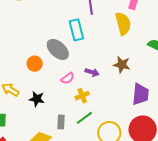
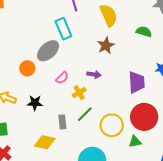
gray ellipse: (58, 49) -> (48, 51), turned -75
brown star: (122, 65) -> (106, 45), moved, turned -30
purple arrow: (92, 72) -> (94, 74), moved

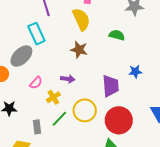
brown star: (106, 45) -> (79, 50), turned -30
yellow circle: (112, 125) -> (85, 110), moved

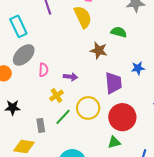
cyan rectangle: (36, 34) -> (18, 26), moved
brown star: (79, 50) -> (99, 50), moved
pink semicircle: (36, 83) -> (43, 70), moved, turned -40

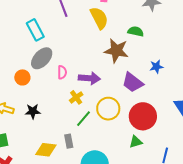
brown star: (99, 50) -> (116, 51), size x1.4
purple arrow: (70, 77) -> (89, 78), size x1.5
purple trapezoid: (113, 83) -> (133, 83), turned 135
gray rectangle: (41, 125) -> (69, 141), moved

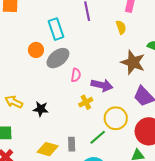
yellow semicircle: (99, 18) -> (121, 27), size x0.6
orange circle: (22, 77) -> (36, 50), moved
green line: (83, 119) -> (98, 137), moved

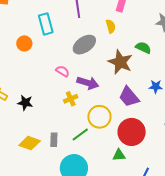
gray ellipse: (58, 58) -> (84, 45), moved
pink semicircle: (76, 75) -> (63, 71), turned -72

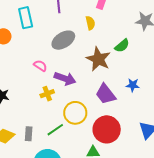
green semicircle: (143, 48) -> (122, 46), turned 112

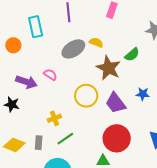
yellow semicircle: (90, 23) -> (96, 42), moved, turned -56
purple arrow: (65, 78) -> (26, 82), moved
yellow cross: (47, 94) -> (54, 118), moved
yellow circle: (75, 113) -> (86, 96), moved

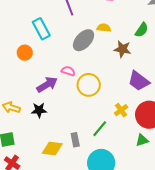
brown star: (108, 68) -> (122, 49), size x0.7
purple arrow: (26, 82) -> (47, 84), turned -35
yellow circle: (86, 96) -> (89, 85), moved
yellow cross: (54, 118) -> (121, 110), moved

